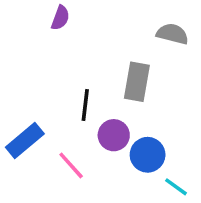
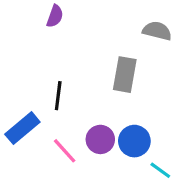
black line: (85, 105) -> (58, 96), moved
purple circle: (114, 135) -> (100, 139), moved

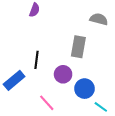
purple circle: (100, 139) -> (63, 74), moved
pink line: (65, 151) -> (47, 103), moved

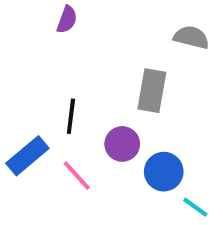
pink line: (47, 103) -> (77, 176), moved

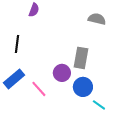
gray rectangle: (152, 91) -> (81, 58), moved
black line: (71, 116) -> (17, 44), moved

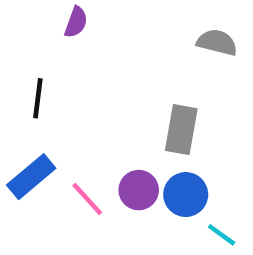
purple circle: (62, 73) -> (139, 190), moved

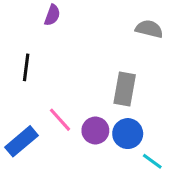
blue rectangle: (31, 177) -> (22, 141), moved
pink line: (87, 199) -> (60, 120), moved

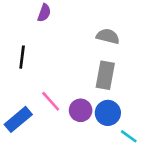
gray semicircle: (149, 29) -> (108, 36), moved

